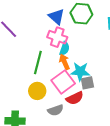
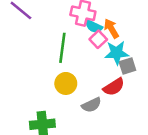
cyan semicircle: (65, 49) -> (94, 26), turned 104
orange arrow: (64, 62) -> (111, 28), moved
pink square: (63, 82) -> (98, 39), moved, size x0.6

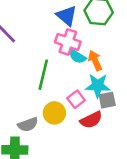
pink square: (98, 39) -> (76, 99), moved
yellow circle: (66, 83) -> (54, 113), moved
gray semicircle: (91, 105) -> (28, 125), moved

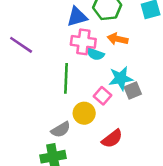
blue triangle: (67, 16) -> (77, 17), turned -45
orange arrow: (95, 60) -> (118, 39), moved, turned -42
red semicircle: (91, 120) -> (112, 139), moved

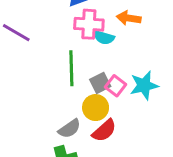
cyan star: (121, 78) -> (144, 85), moved
gray square: (133, 91) -> (100, 83), moved
red semicircle: (112, 139) -> (104, 131), moved

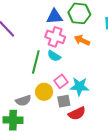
cyan semicircle: (104, 37) -> (54, 56), moved
gray square: (100, 83) -> (64, 101), moved
red semicircle: (104, 131) -> (77, 113), moved

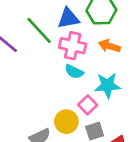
green line: (36, 62) -> (39, 31), moved, turned -50
cyan star: (79, 86) -> (108, 85), moved

